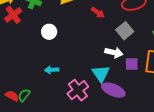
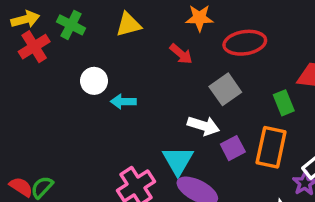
purple square: (132, 64) -> (233, 148), turned -32
cyan arrow: (52, 70) -> (123, 102), moved

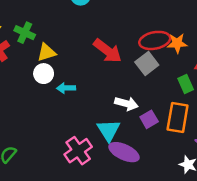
orange star: (200, 18) -> (177, 43), moved
yellow triangle: (129, 24) -> (46, 52), moved
red arrow: (181, 54) -> (108, 51), size x1.6
gray square: (225, 89) -> (147, 63), moved

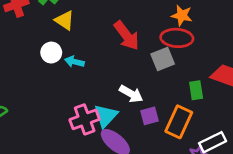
orange star: (177, 43) -> (182, 15), moved
yellow triangle: (46, 52) -> (64, 20), turned 36
white circle: (44, 74) -> (51, 53), moved
pink cross: (78, 151) -> (85, 119), moved

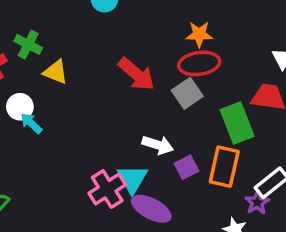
white circle: (51, 53) -> (20, 107), moved
cyan arrow: (74, 62) -> (31, 123), moved, turned 42
green rectangle: (196, 90) -> (237, 123), size x1.6

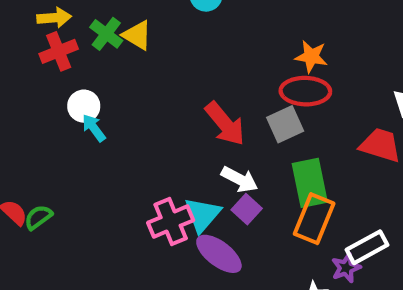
yellow triangle: (56, 72) -> (137, 35), moved
red arrow: (136, 74) -> (225, 124), moved
green rectangle: (237, 123) -> (310, 183), moved
purple square: (187, 167) -> (247, 209), moved, turned -30

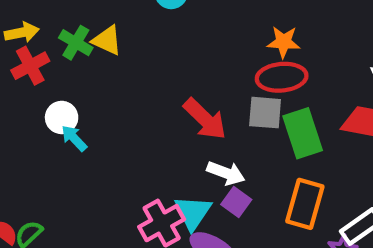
gray square: (285, 124) -> (265, 113), turned 36
green rectangle: (310, 183) -> (303, 133), moved

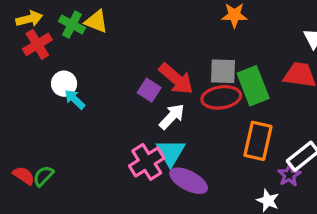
red ellipse: (282, 77) -> (221, 97), moved
white arrow: (226, 173) -> (172, 117), moved, turned -64
purple square: (236, 202) -> (149, 90), moved

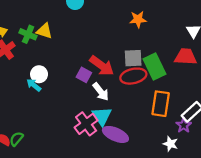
white circle: (64, 84) -> (39, 74), moved
white arrow: (172, 117) -> (101, 92), turned 102

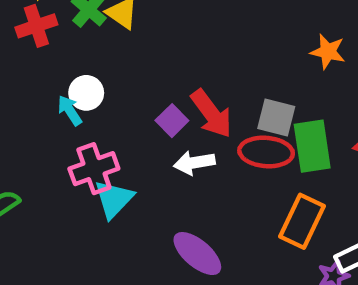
orange star: (138, 19) -> (328, 52), moved
white arrow: (101, 92) -> (194, 163), turned 102
cyan triangle: (102, 116) -> (114, 199), moved
pink cross: (86, 124) -> (94, 169), moved

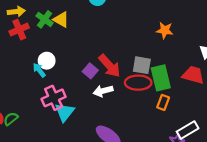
orange rectangle: (302, 221) -> (163, 102), moved, size x0.6

